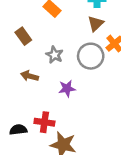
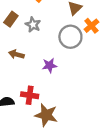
brown rectangle: (23, 36) -> (11, 19), turned 72
gray star: (54, 55) -> (33, 25), moved

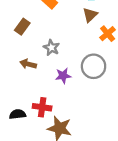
gray star: (33, 25) -> (51, 48), moved
gray circle: (70, 37) -> (94, 66), moved

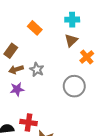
brown arrow: (28, 64) -> (16, 69), moved, turned -32
purple star: (63, 76) -> (17, 89), moved

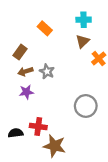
gray circle: (74, 86) -> (86, 106), moved

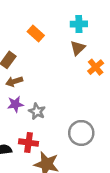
gray star: (47, 71) -> (37, 111), moved
gray circle: (86, 106) -> (81, 133), moved

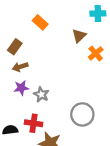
cyan cross: (79, 24) -> (98, 13), moved

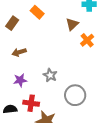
brown rectangle: (15, 47) -> (12, 23), moved
purple star: (21, 88) -> (20, 80), moved
gray star: (41, 94) -> (50, 75), moved

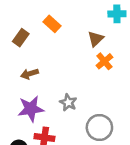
orange cross: (87, 40) -> (104, 61), moved
purple star: (20, 80) -> (31, 109), size x1.5

